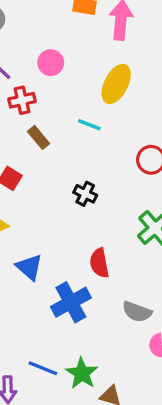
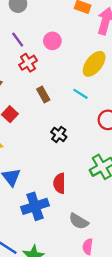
red cross: (22, 100) -> (28, 63), turned -30
cyan line: (89, 125) -> (80, 94), moved
brown rectangle: (39, 137) -> (43, 95), moved

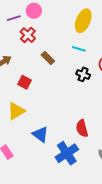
purple line: (18, 40) -> (14, 18), turned -56
pink circle: (52, 41) -> (34, 11), moved
black cross: (59, 134) -> (83, 74), moved

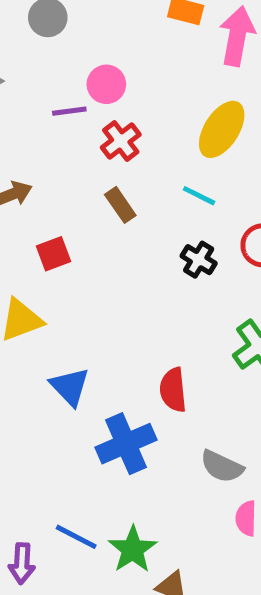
purple line: (14, 18) -> (69, 111), moved
red cross: (28, 35) -> (121, 141), moved
red square: (25, 82) -> (54, 254), turned 32

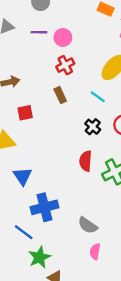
purple line: (69, 111) -> (39, 32), moved
red semicircle: (173, 390) -> (86, 161), moved
blue line: (76, 537) -> (24, 232), moved

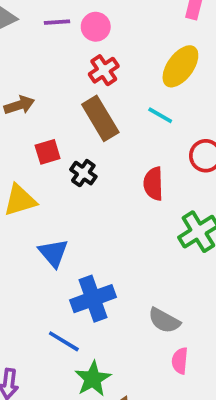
brown rectangle: (60, 95) -> (100, 118), size x1.6
black cross: (93, 127) -> (83, 173), moved
red semicircle: (86, 161) -> (153, 184), moved

